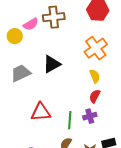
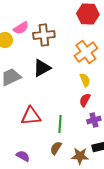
brown cross: (54, 17) -> (44, 35), moved
purple cross: (90, 116) -> (94, 120), moved

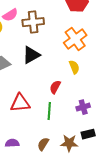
red semicircle: (85, 100) -> (55, 87), moved
brown semicircle: (56, 148) -> (43, 144), moved
purple semicircle: (23, 156) -> (12, 143), turned -32

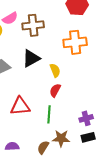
orange cross: (75, 39) -> (75, 42), turned 30
yellow semicircle: (74, 67) -> (55, 70), moved
purple cross: (83, 107) -> (86, 118), moved
brown star: (69, 143) -> (61, 138), moved

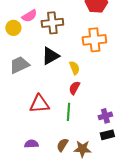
brown star: (61, 138) -> (82, 149), moved

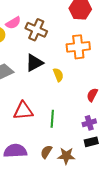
brown cross: (52, 23) -> (36, 30), turned 30
red semicircle: (74, 88) -> (92, 95), moved
purple semicircle: (31, 144) -> (15, 151), size x1.6

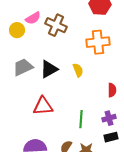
black triangle: (34, 63) -> (49, 69), moved
red semicircle: (92, 95) -> (112, 90), turned 152
green line: (52, 119) -> (81, 119), moved

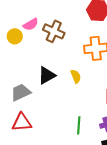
gray trapezoid: (23, 67) -> (21, 92), moved
red triangle: (43, 106) -> (22, 122), moved

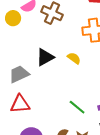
yellow semicircle: (76, 76) -> (74, 58), turned -32
green line: (79, 125) -> (77, 107), turned -54

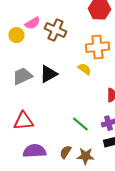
yellow semicircle: (74, 58) -> (84, 69), moved
gray trapezoid: (19, 74) -> (22, 76), moved

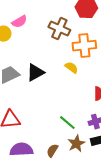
brown cross: (55, 30) -> (59, 29), moved
brown star: (85, 156) -> (76, 144), moved, turned -30

